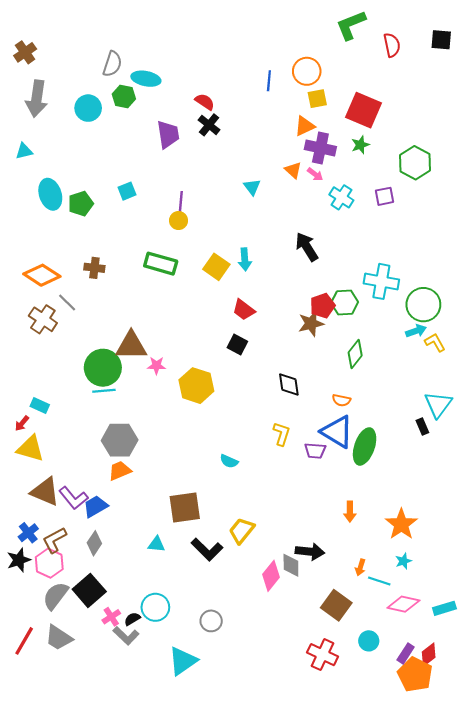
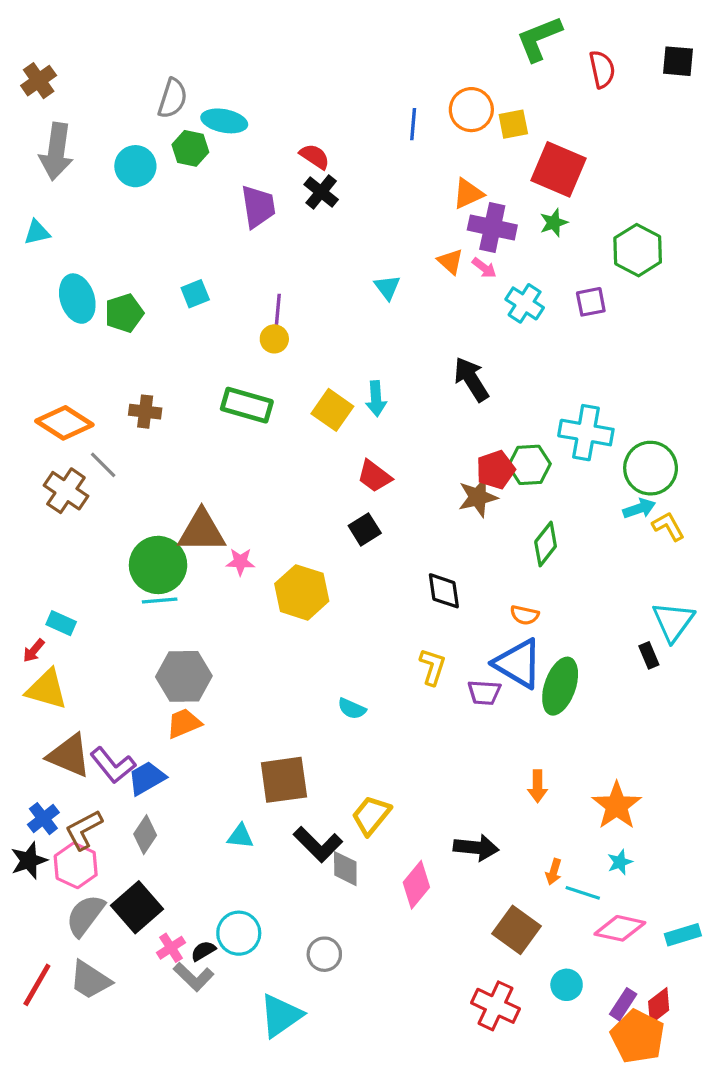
yellow square: (317, 99) -> (513, 124), moved
black square: (237, 345) -> (365, 529), turned 30
gray diamond: (291, 565) -> (345, 869), moved

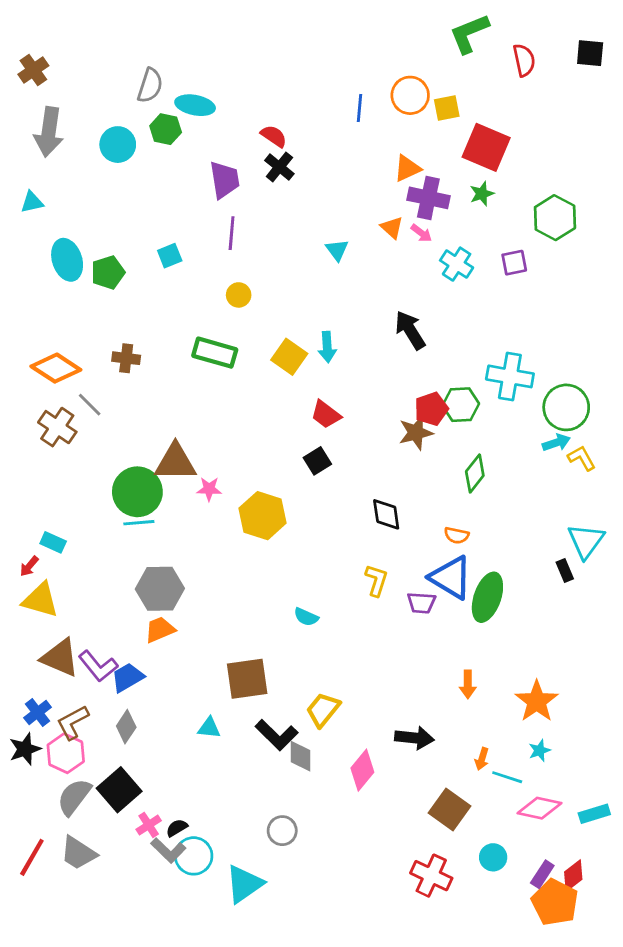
purple line: (278, 313) -> (232, 233), moved
cyan circle: (239, 933) -> (194, 856), moved

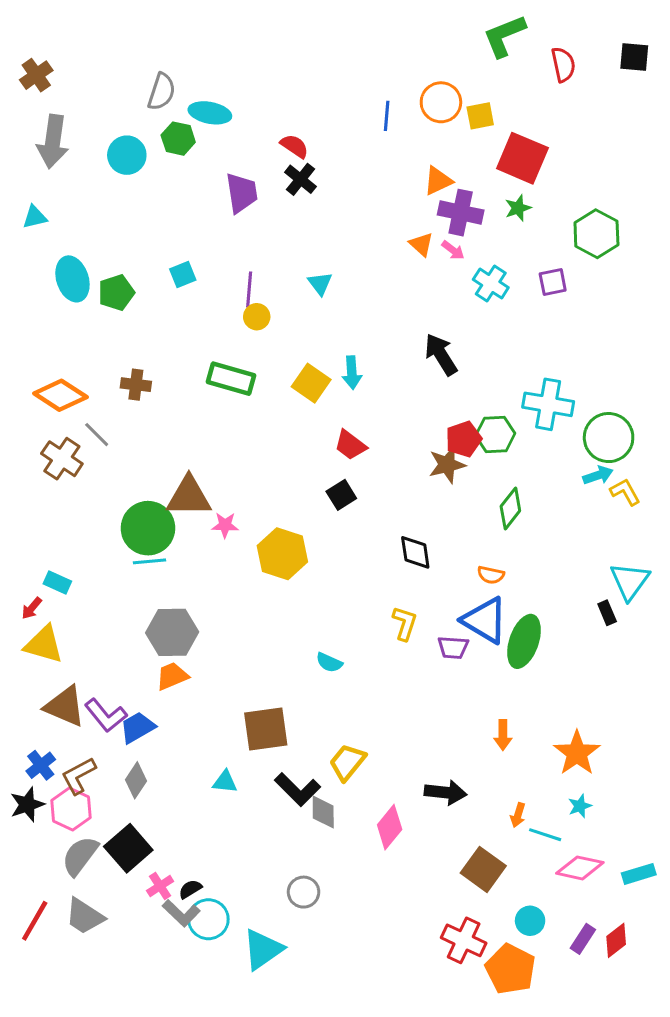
purple line: (232, 233) -> (249, 290), moved
cyan triangle: (337, 250) -> (320, 283), moved
orange pentagon: (555, 902) -> (510, 969), moved

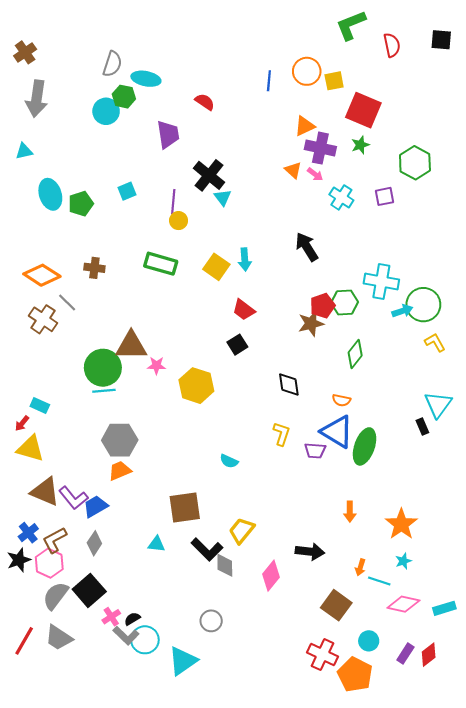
cyan circle: (127, 155) -> (106, 111), moved
black cross: (301, 179) -> (209, 175), moved, size x1.4
cyan arrow: (598, 475) -> (402, 311), moved

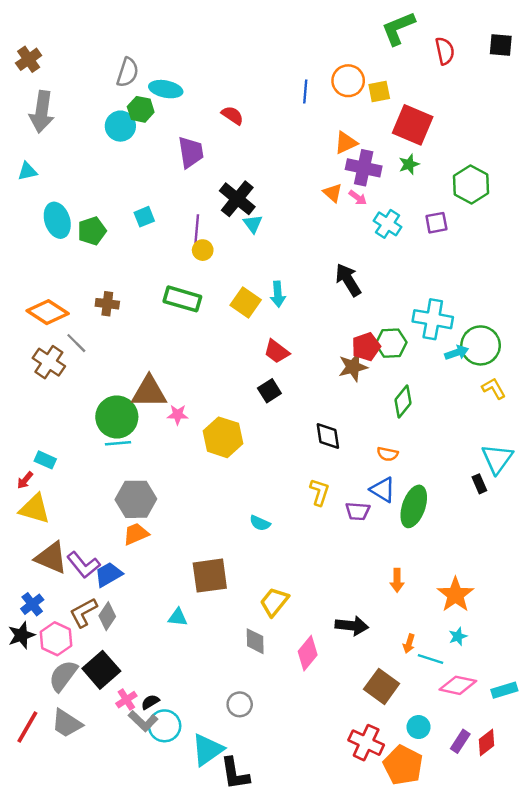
blue triangle: (337, 432) -> (383, 490), size x0.7
brown L-shape: (55, 540) -> (83, 613), moved
black L-shape: (207, 549) -> (235, 774), moved, turned 36

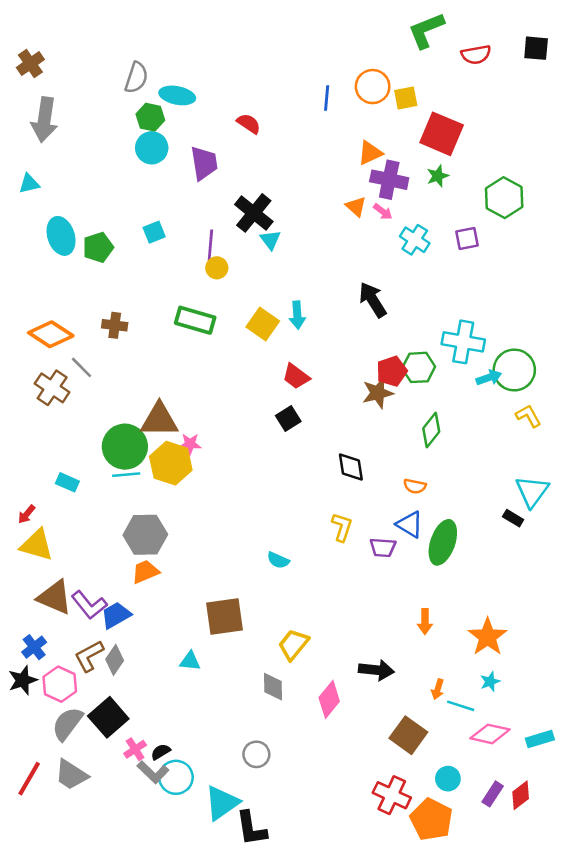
red semicircle: (445, 51) -> (476, 55), turned 92
cyan circle: (120, 126) -> (152, 148), moved
yellow hexagon: (223, 437) -> (171, 463), moved
cyan rectangle: (45, 460) -> (67, 482), moved
black rectangle: (479, 484) -> (513, 518), turned -36

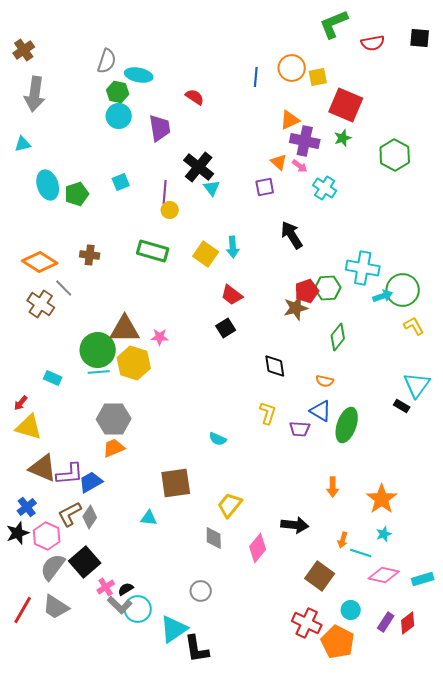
purple square: (467, 238) -> (265, 187), moved
pink star: (190, 444) -> (160, 337), moved
purple L-shape: (89, 605) -> (70, 474), turned -56

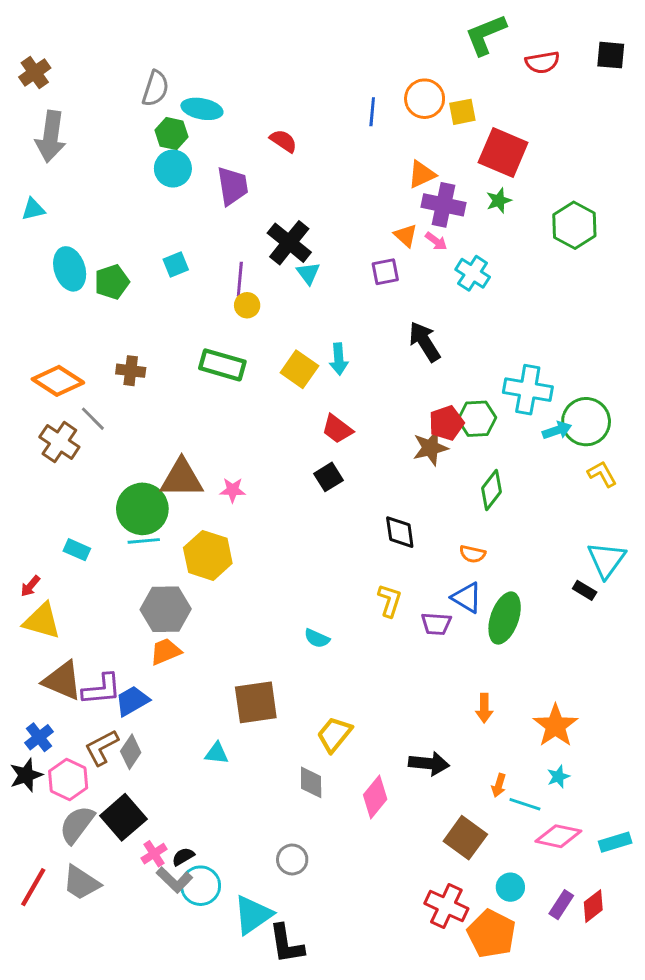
yellow hexagon: (134, 363) -> (208, 555), moved

